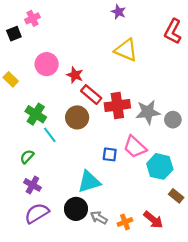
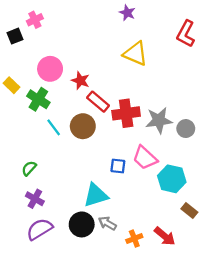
green cross: (36, 114) -> (38, 99), moved
cyan line: (50, 135) -> (54, 127), moved
gray arrow: (99, 218) -> (107, 223), moved

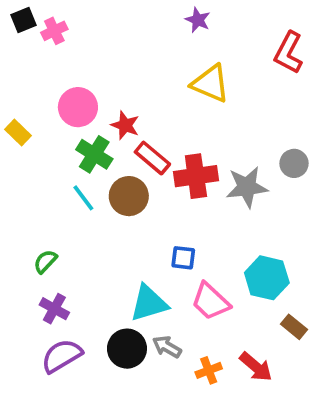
black square: (15, 36) -> (23, 20), moved
green cross: (38, 99) -> (94, 154), moved
gray circle: (186, 129) -> (294, 163), moved
pink trapezoid: (145, 158) -> (210, 301), moved

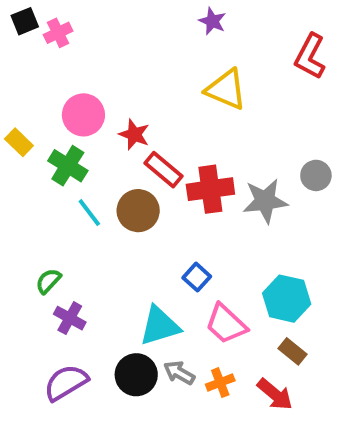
green cross: (94, 154) -> (68, 166), moved
blue square: (183, 258) -> (197, 277), turned 35
purple cross: (54, 309) -> (70, 318), moved
brown rectangle: (294, 327) -> (292, 351), moved
orange cross: (209, 370) -> (220, 383), moved

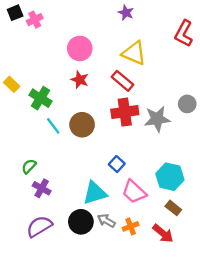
pink circle: (83, 115) -> (80, 48), moved
red rectangle: (164, 170) -> (122, 81), moved

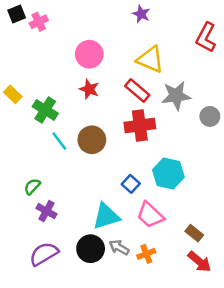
gray star: (157, 119) -> (176, 96), moved
cyan hexagon: (170, 177) -> (168, 173), moved
red arrow: (163, 233) -> (199, 262), moved

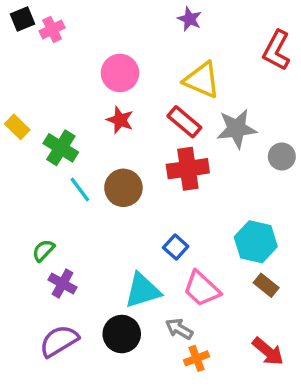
cyan hexagon: (168, 173) -> (256, 242), moved
brown rectangle: (194, 233) -> (266, 285), moved
gray arrow: (119, 247) -> (179, 329), moved
orange cross: (146, 254) -> (197, 358), moved

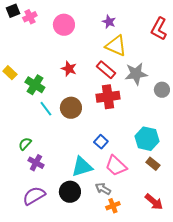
purple star: (190, 19) -> (109, 22), moved
pink circle: (120, 73) -> (64, 25), moved

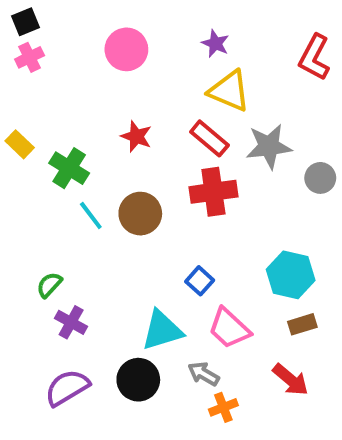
pink cross: (30, 17) -> (30, 57), moved
brown rectangle: (153, 164) -> (302, 324), turned -56
red arrow: (154, 202) -> (291, 380), moved

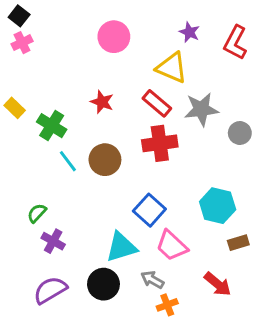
black square: (26, 22) -> (19, 16), turned -30
purple star: (215, 43) -> (189, 32), moved
pink circle: (126, 49) -> (114, 37), moved
blue square: (200, 281) -> (149, 210), size x1.5
brown rectangle: (302, 324) -> (238, 243), moved

